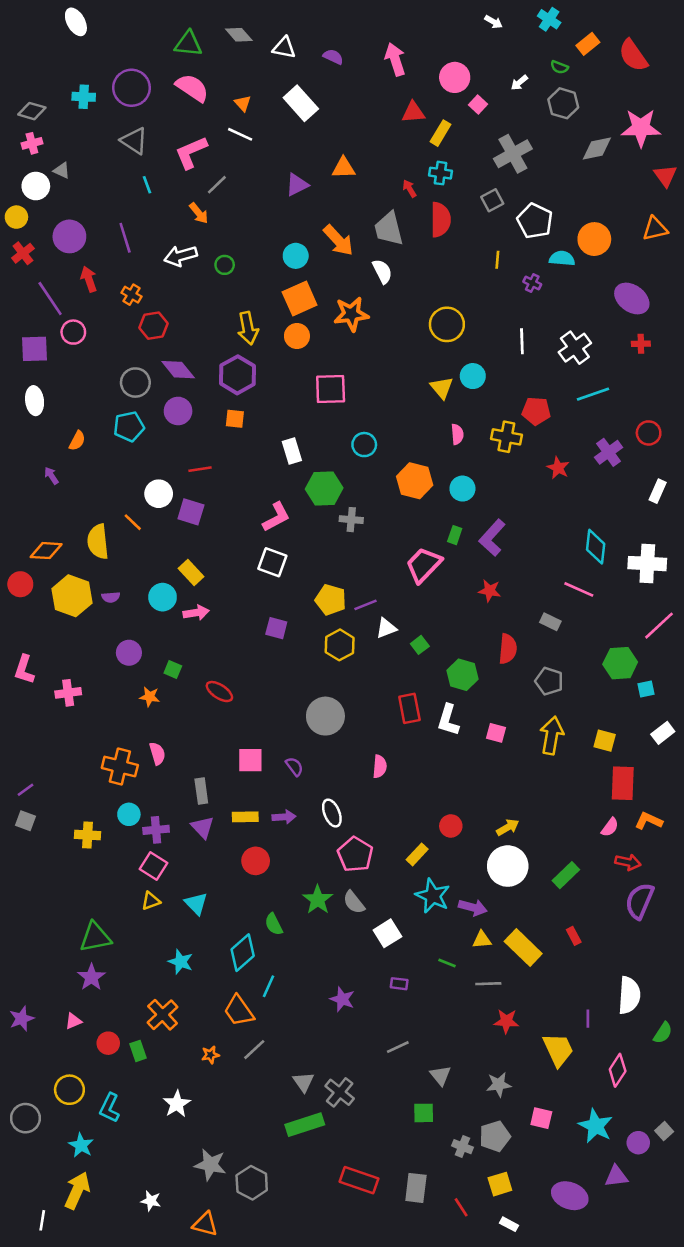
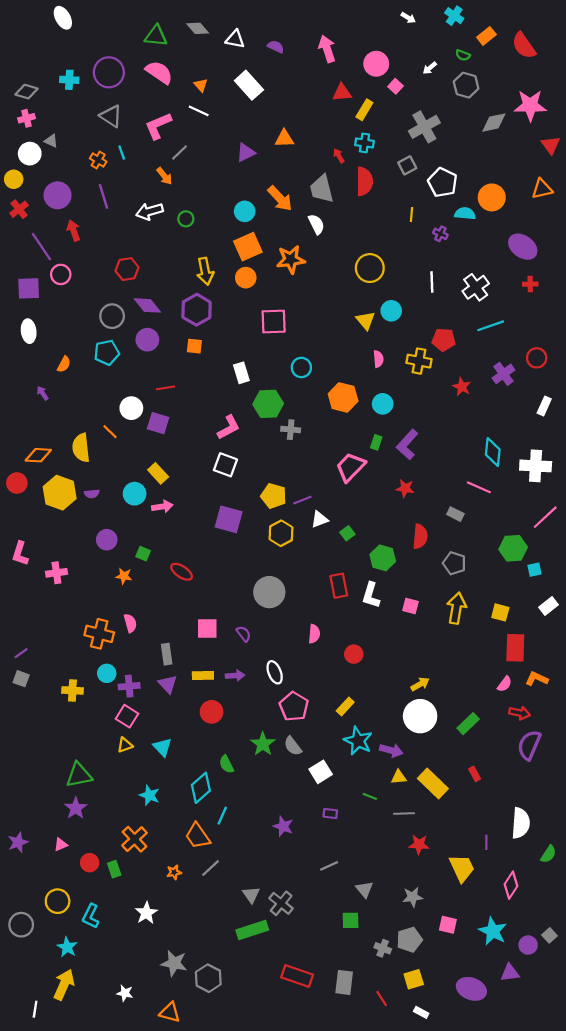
orange cross: (131, 295) -> (98, 160), moved
purple square: (276, 628) -> (229, 519), size x1.5
red circle: (451, 826) -> (354, 654), moved

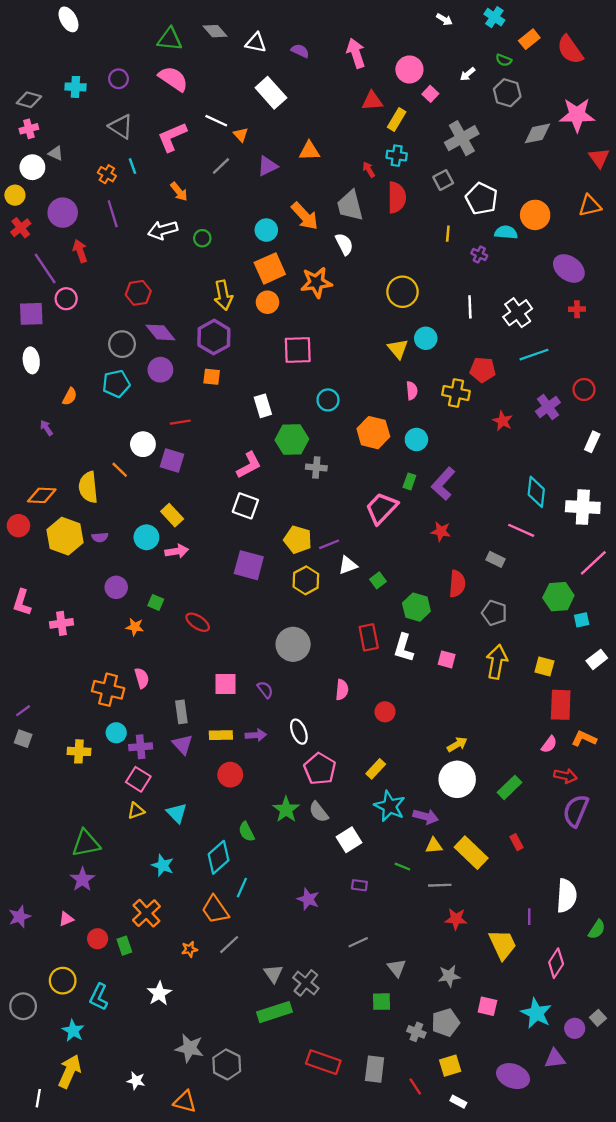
purple circle: (109, 72) -> (119, 79), size x0.6
orange triangle: (201, 85) -> (241, 135), moved
gray line: (179, 153) -> (221, 166), moved

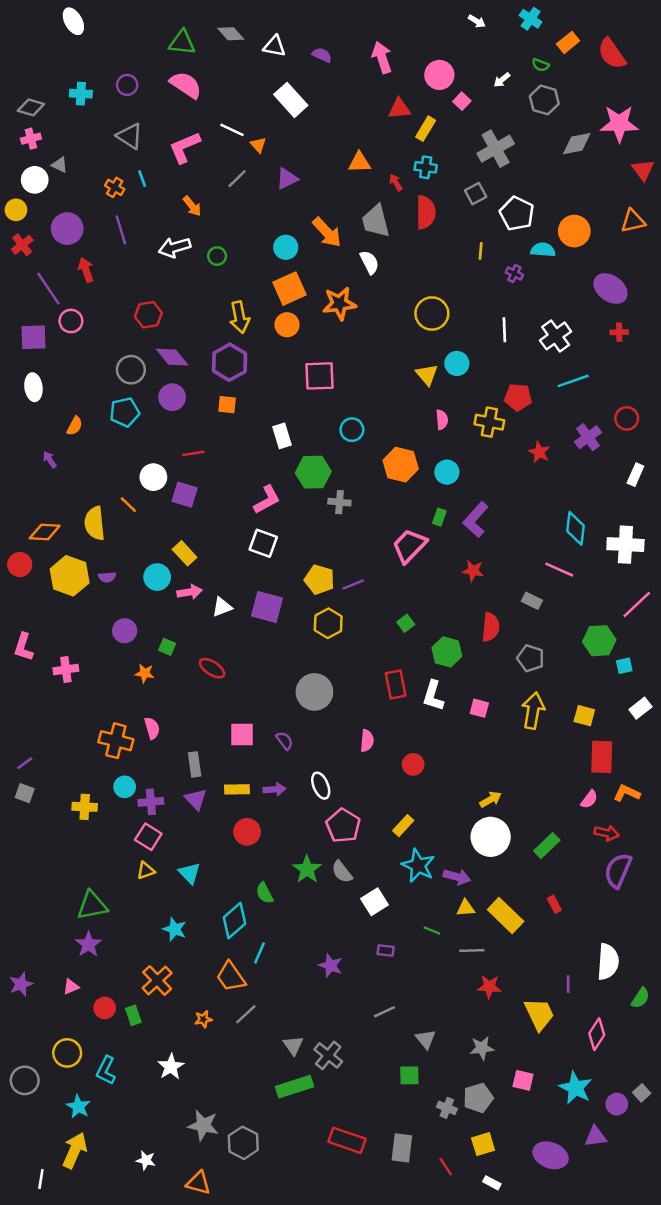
orange triangle: (309, 151) -> (359, 162), moved
white triangle: (348, 565) -> (222, 607), moved

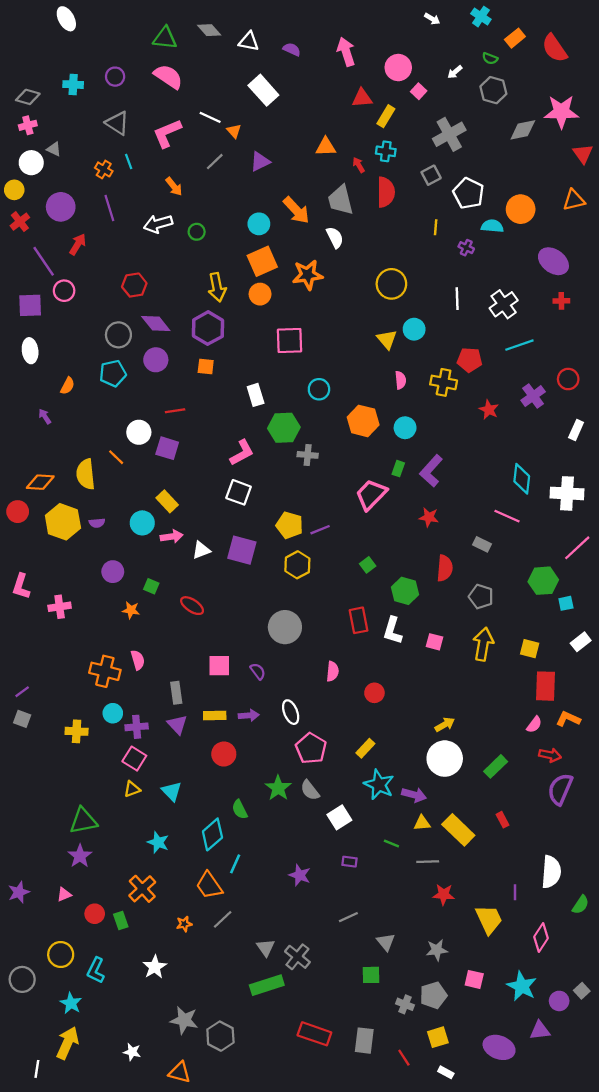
red arrow: (86, 270) -> (78, 244), turned 50

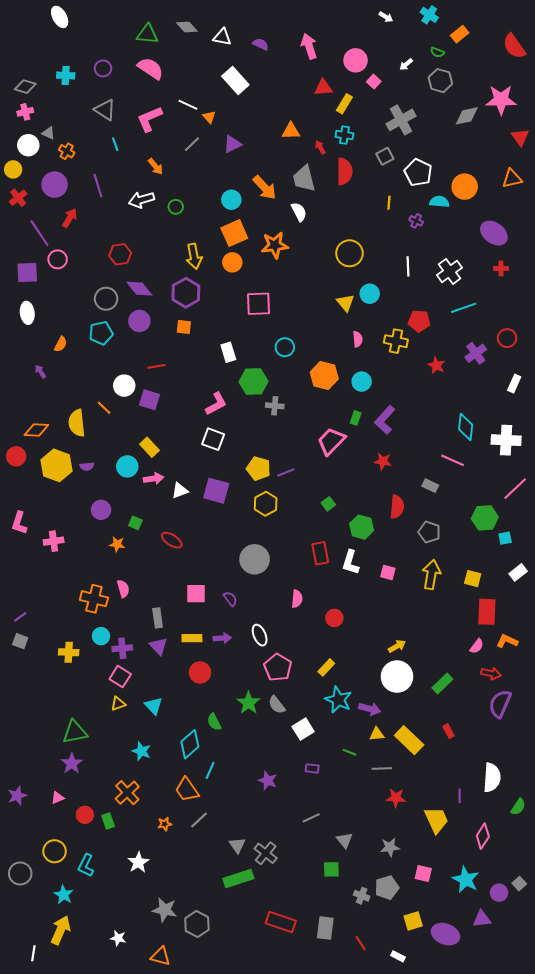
red semicircle: (555, 48) -> (514, 46), moved
orange cross: (104, 169) -> (67, 151), moved
yellow square: (438, 1037) -> (413, 921), moved

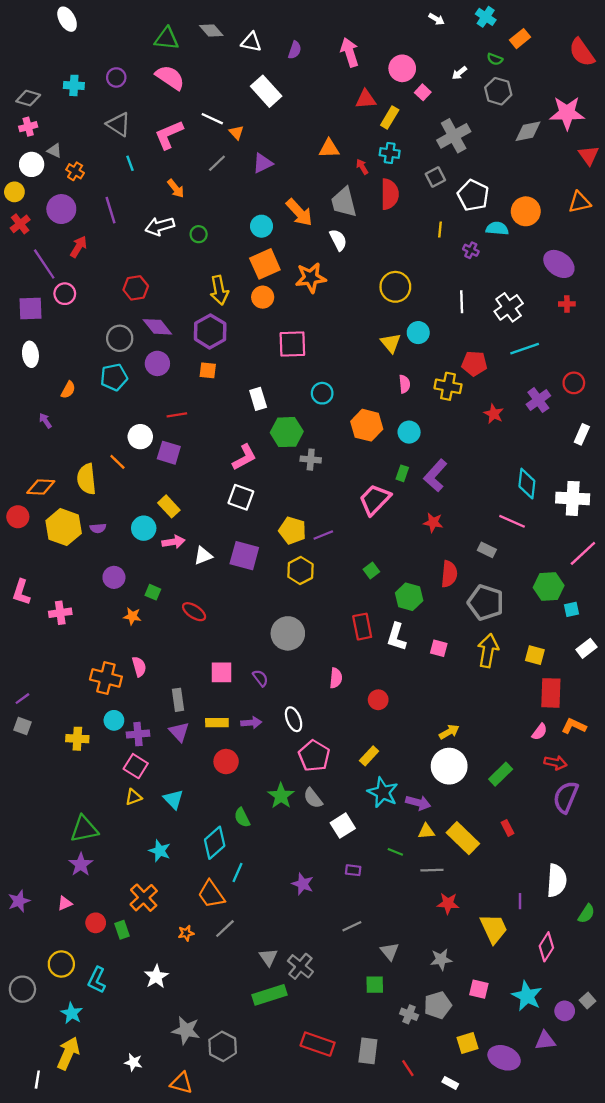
purple semicircle: (261, 44) -> (295, 50), turned 84
gray pentagon: (429, 532) -> (486, 603), size x1.4

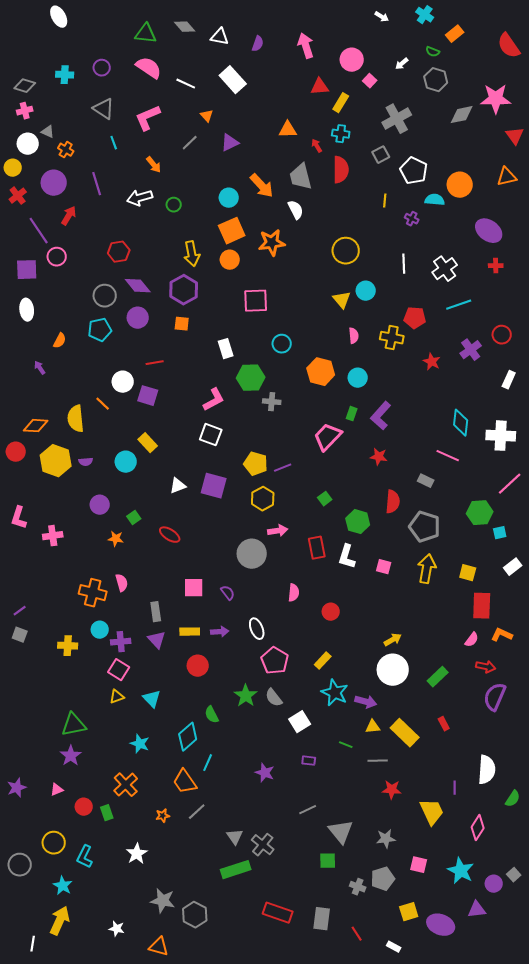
white line: (212, 119) -> (186, 84), moved
pink arrow: (173, 542) -> (278, 531), moved
green square: (153, 592) -> (134, 518), turned 32
gray triangle: (390, 951) -> (341, 832), size x1.5

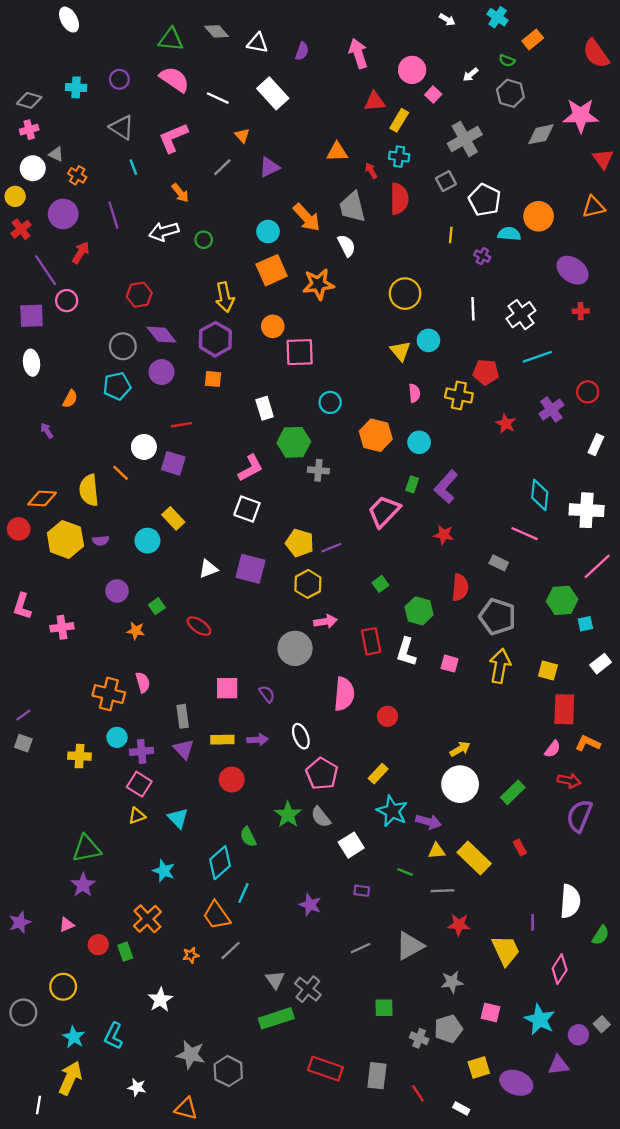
orange circle: (230, 260) -> (273, 326), moved
pink semicircle: (294, 593) -> (344, 694), size x1.6
gray triangle: (341, 832) -> (410, 946), moved, turned 40
cyan L-shape: (85, 857) -> (113, 1036), moved

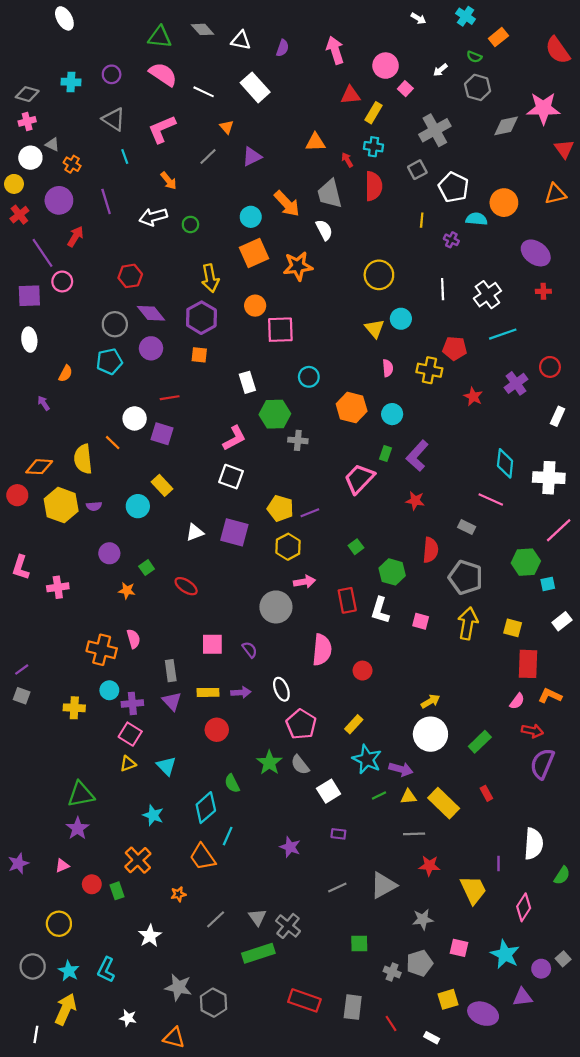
green line: (405, 872) -> (379, 795), moved, turned -48
gray line: (231, 950) -> (216, 919), moved
gray circle: (23, 1012) -> (33, 966), moved

